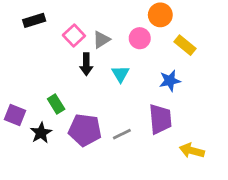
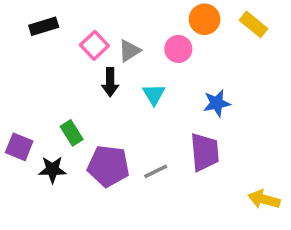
yellow rectangle: (185, 45) -> (253, 24), moved
black star: (41, 133) -> (52, 170), turned 30
yellow arrow: (192, 151) -> (264, 199), moved

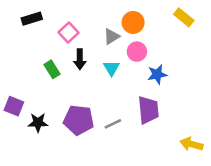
orange circle: (205, 19) -> (133, 22), moved
pink circle: (178, 49) -> (137, 52), moved
gray triangle: (129, 51) -> (112, 36), moved
green rectangle: (72, 133) -> (52, 69), moved

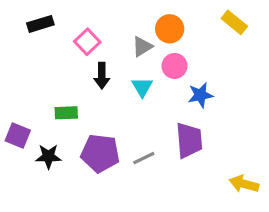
green rectangle: (52, 69) -> (66, 113), moved, turned -60

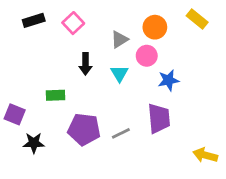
orange circle: (170, 29) -> (155, 27), moved
pink square: (87, 42) -> (73, 23), moved
black star: (48, 156) -> (34, 143), moved

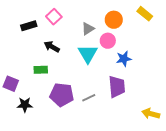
black rectangle: (34, 20) -> (29, 26), moved
black arrow: (85, 64) -> (52, 47), moved, turned 119
cyan triangle: (119, 73) -> (88, 54), size x1.5

